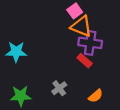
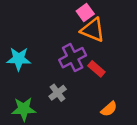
purple cross: (90, 43) -> (73, 58), moved, turned -35
gray cross: (59, 88) -> (58, 93), moved

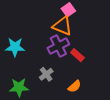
orange triangle: (93, 30) -> (62, 26), moved
orange semicircle: (109, 109) -> (74, 86), moved

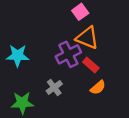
orange triangle: (62, 26) -> (87, 38), moved
orange semicircle: (74, 86) -> (98, 87), moved

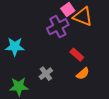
orange triangle: (87, 38) -> (83, 17), moved
purple cross: (68, 54) -> (58, 27), moved

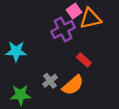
orange triangle: (83, 17) -> (90, 19), turned -35
orange semicircle: (83, 74) -> (73, 85), moved, size x1.5

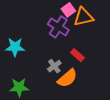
purple cross: (63, 29) -> (58, 27), turned -30
gray cross: (50, 81) -> (54, 66), moved

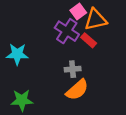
red rectangle: (77, 55) -> (89, 40), moved
gray cross: (54, 66) -> (73, 69), moved, turned 32

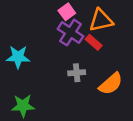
pink square: (78, 12) -> (67, 12), moved
orange semicircle: (77, 90) -> (111, 84), moved

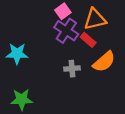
orange semicircle: (111, 84) -> (104, 62), moved

